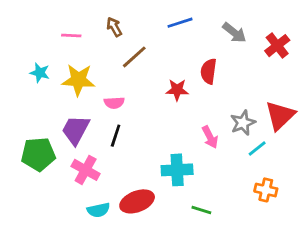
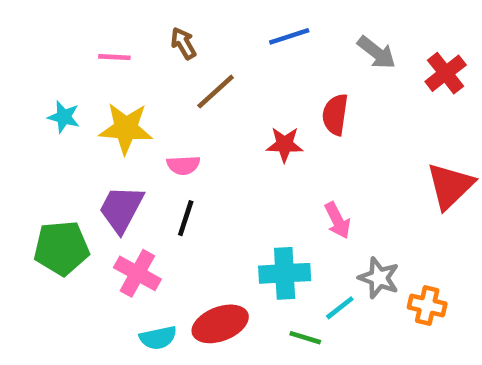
gray star: (243, 123) -> (379, 278), moved, turned -30
cyan line: (257, 148) -> (340, 308), moved
green line: (201, 210) -> (305, 338), moved

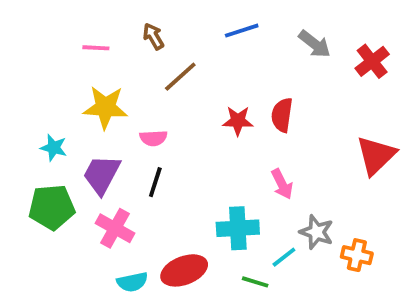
red semicircle: (335, 115) -> (282, 115), moved
cyan star: (64, 117) -> (54, 148), moved

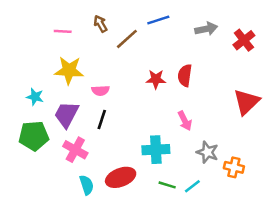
gray arrow: (315, 44) -> (206, 29), turned -50
brown line: (180, 77) -> (127, 39), moved
cyan line: (284, 257) -> (192, 186), moved
cyan semicircle: (132, 282) -> (87, 185), turned -96

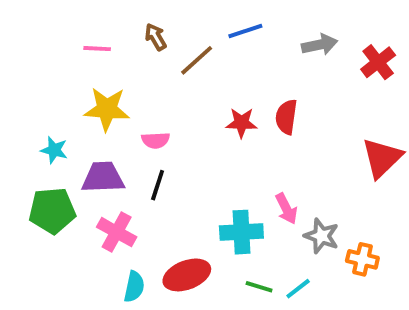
purple trapezoid: (66, 114) -> (103, 177), turned 60
pink arrow: (185, 121) -> (286, 209), moved
cyan semicircle: (87, 185) -> (134, 287), turned 30

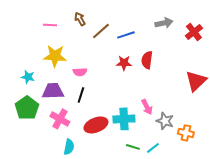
blue line: (245, 31) -> (126, 35), moved
green pentagon: (52, 211) -> (27, 108), turned -30
red ellipse: (187, 275) -> (96, 125), moved

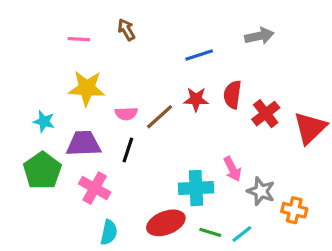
brown line: (101, 31) -> (160, 117), moved
red cross: (194, 32) -> (266, 114), moved
red ellipse: (96, 125) -> (166, 223), moved

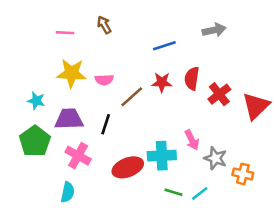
pink semicircle: (126, 114) -> (104, 80), moved
red ellipse: (166, 223) -> (128, 167), moved
cyan semicircle: (109, 232) -> (68, 192), moved

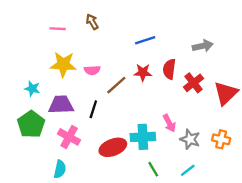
gray arrow: (214, 30) -> (203, 46), moved
orange cross: (243, 174) -> (221, 139), moved
green line: (174, 192) -> (153, 169), turned 42
cyan line: (200, 194) -> (188, 170), moved

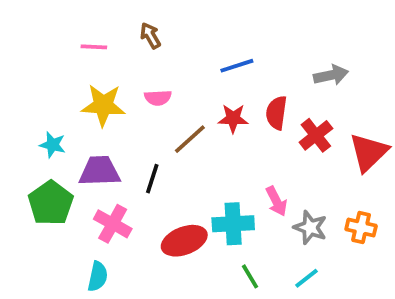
pink semicircle: (92, 70) -> (158, 98), moved

